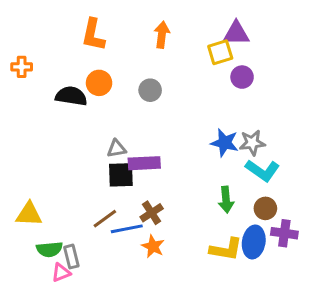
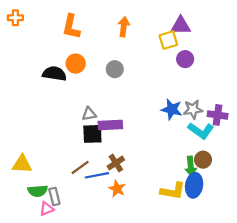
orange cross: (22, 67) -> (15, 18), moved
green arrow: (226, 200) -> (191, 166), moved
purple cross: (284, 233) -> (218, 115), moved

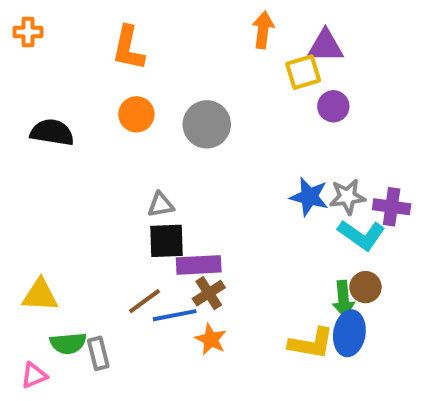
orange arrow: (124, 27) -> (263, 30), moved
gray circle: (115, 69) -> (207, 124), size x1.5
black semicircle: (54, 74) -> (52, 132), moved
purple rectangle: (110, 125) -> (199, 265), moved
pink triangle: (47, 209) -> (34, 375), moved

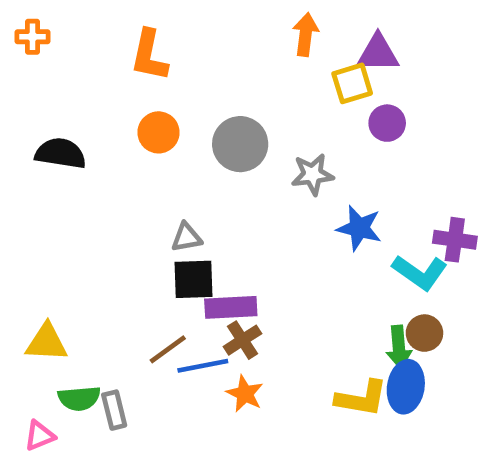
gray star: (347, 197) -> (312, 174), moved

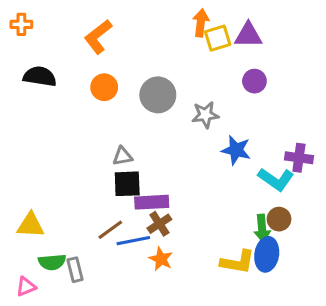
orange L-shape: (149, 55) -> (98, 37), turned 40
yellow square: (352, 83) -> (218, 38), moved
black semicircle: (61, 153) -> (40, 76), moved

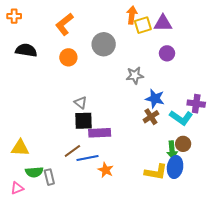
gray circle: (158, 95) -> (104, 44), moved
gray triangle: (123, 156) -> (80, 103), turned 48
brown cross: (159, 224) -> (151, 117), moved

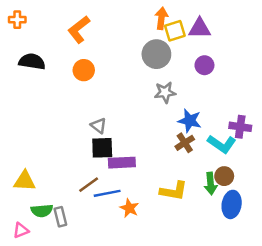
gray circle: (104, 44) -> (156, 54), moved
blue ellipse: (175, 167) -> (232, 204), moved
yellow L-shape: (156, 172) -> (174, 191), moved

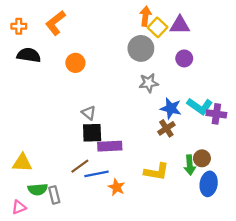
orange cross: (17, 20) -> (19, 26), moved
orange L-shape: (79, 29) -> (55, 23), moved
yellow square: (175, 31) -> (158, 27), turned -30
cyan L-shape: (222, 144) -> (200, 106), moved

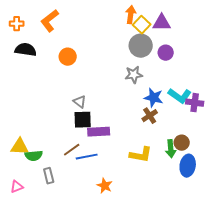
gray circle: (141, 48) -> (141, 46), moved
orange star: (116, 187) -> (105, 186), moved
green semicircle: (38, 189) -> (34, 156), moved

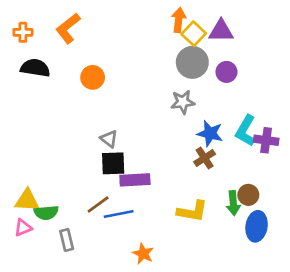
cyan L-shape: (180, 96) -> (246, 131), turned 85
pink triangle: (17, 187) -> (23, 228), moved

